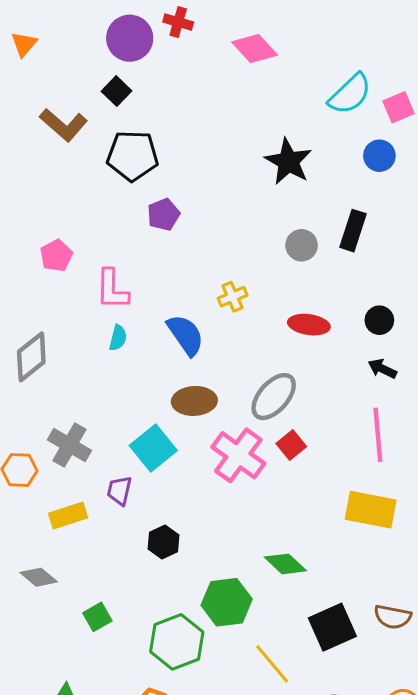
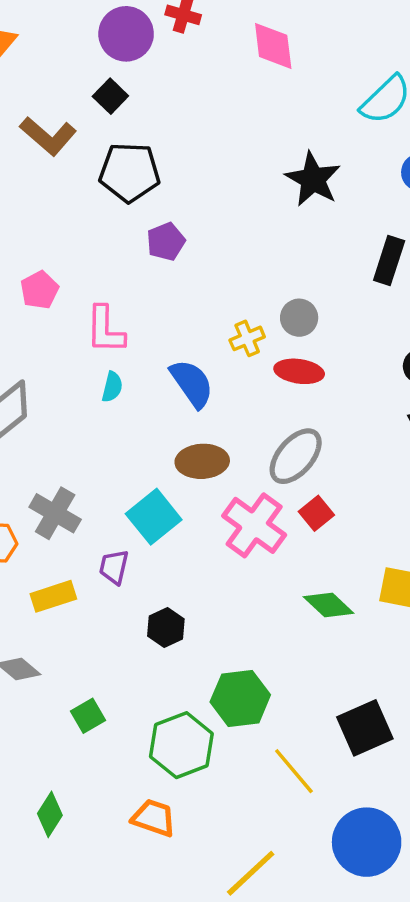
pink diamond: (255, 48) -> (273, 46), turned 36
gray circle: (302, 245) -> (299, 318), moved
red ellipse: (309, 325) -> (299, 371), moved
green diamond: (285, 564) -> (329, 605), moved

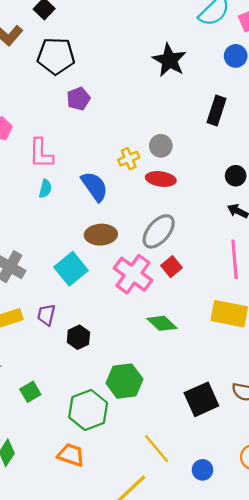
purple trapezoid: (114, 567) -> (46, 315), moved
green diamond: (329, 605) -> (162, 323), moved
yellow line: (294, 771) -> (157, 449), moved
blue circle: (367, 842) -> (203, 470), size x0.5

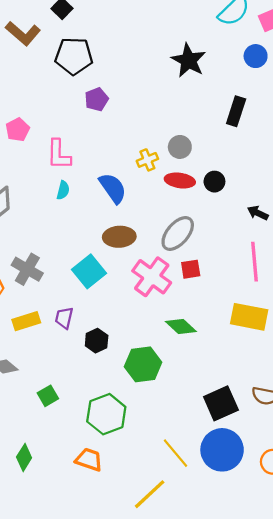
black circle: (236, 176) -> (214, 182), moved
red square: (171, 267) -> (191, 269), turned 30
green hexagon: (124, 381) -> (143, 364), moved
blue circle: (203, 470) -> (222, 450), moved, size x2.0

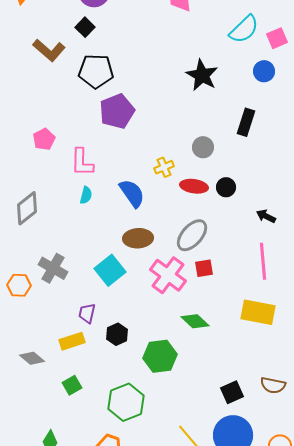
purple pentagon: (97, 99) -> (117, 111), size x1.6
gray circle: (180, 147) -> (203, 147), moved
yellow rectangle: (26, 321) -> (72, 341), moved
black square: (221, 403) -> (232, 392), size x0.7

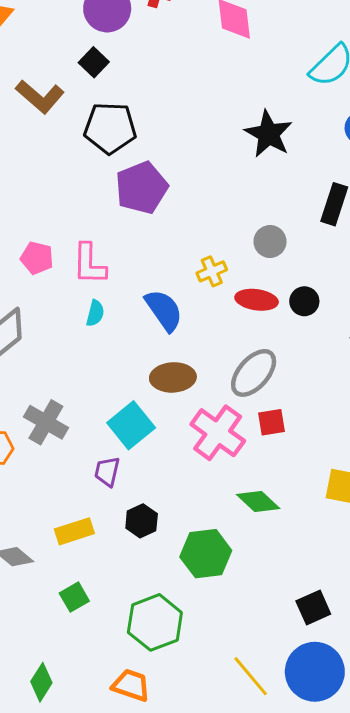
pink pentagon: (44, 139) -> (37, 258), moved, turned -30
purple trapezoid: (87, 313) -> (107, 472), moved

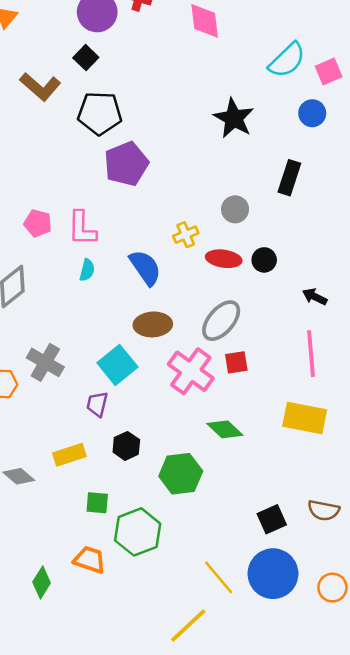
green square: (74, 597) -> (97, 503), moved, turned 35
orange trapezoid: (131, 685) -> (90, 560), moved

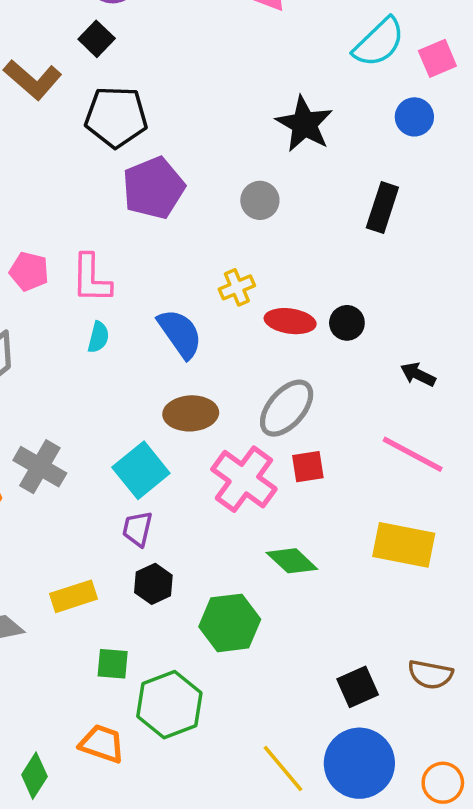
gray circle: (235, 209) -> (260, 200), moved
pink line: (311, 354) -> (413, 454), turned -57
purple trapezoid: (97, 404) -> (137, 529), moved

